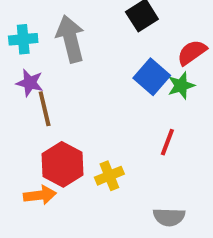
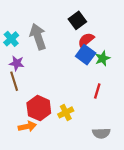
cyan cross: (23, 39) -> (11, 39), turned -32
red semicircle: (192, 52) -> (86, 40), moved
brown line: (45, 109) -> (14, 81), moved

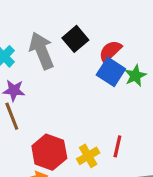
black square: (77, 20) -> (75, 39), moved
red line: (97, 91) -> (117, 146), moved

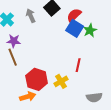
gray arrow: (41, 51) -> (31, 16), size x0.6
red line: (117, 146) -> (78, 65), moved

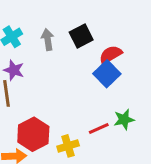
green star: (90, 30) -> (124, 119), moved
red line: (78, 65) -> (99, 129), turned 40

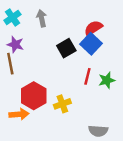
black square: (81, 36) -> (66, 48), moved
red line: (99, 129) -> (87, 76), moved, turned -49

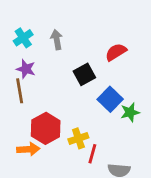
blue square: (91, 44) -> (110, 99), moved
red line: (87, 76) -> (92, 154), moved

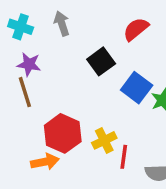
cyan cross: (23, 38) -> (21, 27), turned -30

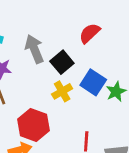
gray arrow: (62, 23) -> (34, 49), moved, size x1.4
yellow cross: (104, 140) -> (62, 91), moved

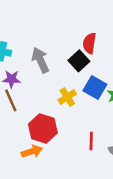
red semicircle: (90, 33) -> (89, 43), turned -36
black square: (62, 62) -> (79, 61), moved

